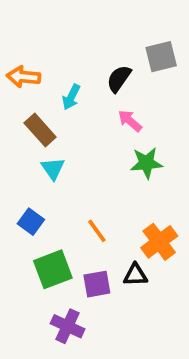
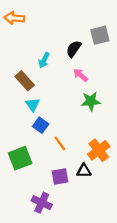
orange arrow: (24, 77) -> (14, 18), moved
blue square: (31, 222) -> (41, 125), moved
green square: (53, 269) -> (20, 158), moved

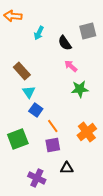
black semicircle: (74, 49) -> (65, 43), turned -70
cyan arrow: (44, 60) -> (39, 33), moved
black triangle: (84, 171) -> (67, 168), moved
purple square: (60, 176) -> (53, 145), moved

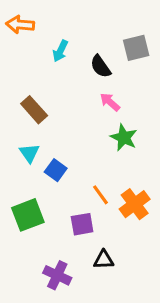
green star: (80, 89) -> (124, 138), turned 30
cyan triangle: (29, 92) -> (29, 153), moved
orange line: (53, 126) -> (101, 195), moved

